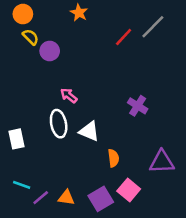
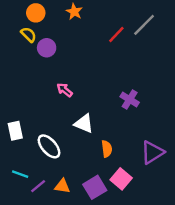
orange circle: (23, 14) -> (36, 13), moved
white ellipse: (59, 124) -> (49, 146), moved, turned -30
purple triangle: (162, 162) -> (152, 152), turned -30

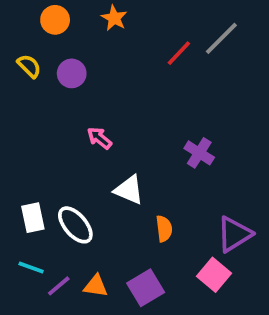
yellow semicircle: (29, 35) -> (29, 66), moved
white rectangle: (15, 131) -> (33, 218), moved
pink square: (121, 179) -> (214, 275), moved

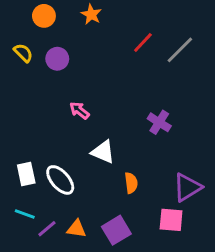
gray line: (221, 38) -> (180, 50), moved
pink square: (214, 275) -> (171, 220), turned -35

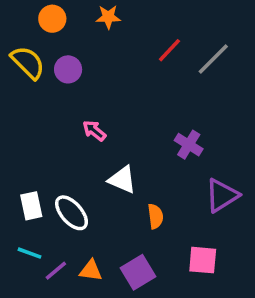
orange star: (91, 14) -> (108, 17), turned -30
yellow semicircle: (23, 53) -> (28, 62), size x1.5
purple triangle: (187, 187) -> (222, 195), moved

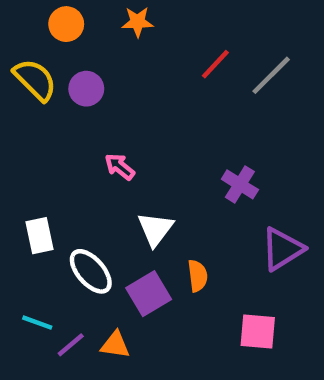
white triangle: (122, 180) -> (155, 229), turned 44
white rectangle: (31, 206) -> (39, 236), moved
purple square: (138, 272) -> (149, 294), moved

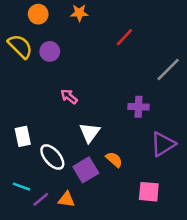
gray line: (271, 75) -> (168, 69), moved
purple cross: (240, 184) -> (139, 107), turned -30
orange semicircle: (198, 276) -> (114, 160), turned -42

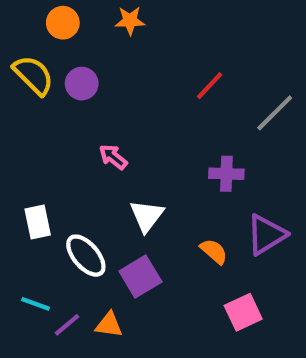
red line: (124, 37) -> (210, 86), moved
orange semicircle: (114, 160) -> (214, 251), moved
pink square: (149, 192) -> (243, 312), turned -30

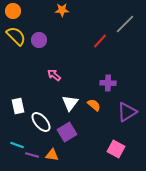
orange circle: (63, 23) -> (13, 11), moved
gray line: (275, 113) -> (125, 24), moved
orange semicircle: (214, 251) -> (94, 105), moved
pink square: (243, 312) -> (116, 149), turned -36
purple line: (67, 325) -> (32, 155), turned 56

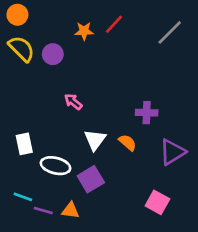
orange star: (62, 10) -> (84, 31), moved
red line: (100, 41) -> (114, 24), moved
white ellipse: (41, 122) -> (55, 166), turned -35

